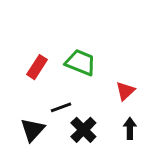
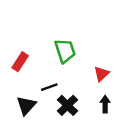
green trapezoid: (80, 63) -> (65, 51), turned 50
red rectangle: (37, 67) -> (20, 62), moved

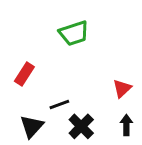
green trapezoid: (65, 51) -> (74, 33), moved, turned 90

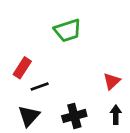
black line: (59, 105) -> (40, 87), moved
black cross: (81, 126) -> (74, 116), turned 30

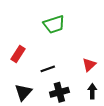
black line: (40, 87) -> (48, 69), moved

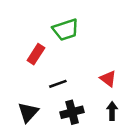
red rectangle: (18, 54) -> (36, 54), moved
red triangle: (89, 65) -> (108, 79), turned -40

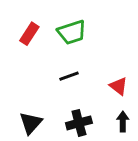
red rectangle: (36, 54) -> (29, 34), moved
black line: (58, 84) -> (69, 76), moved

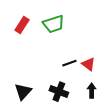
black line: (69, 76) -> (69, 63), moved
black cross: (79, 123) -> (59, 92), turned 36

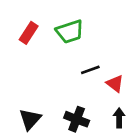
black line: (69, 63) -> (90, 70), moved

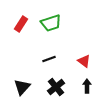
black line: (90, 70) -> (49, 59), moved
black cross: (77, 119) -> (56, 87), turned 30

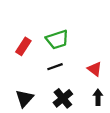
green trapezoid: (51, 23) -> (57, 40), moved
red rectangle: (21, 24) -> (23, 46), moved

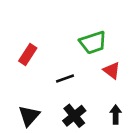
green trapezoid: (57, 40) -> (93, 43), moved
red triangle: (95, 69) -> (112, 70), moved

